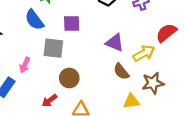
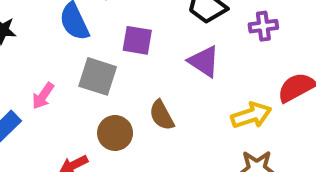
purple triangle: (115, 43) -> (204, 61), moved
brown semicircle: (121, 72) -> (162, 115), moved

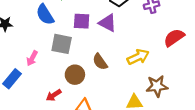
purple triangle: (204, 61) -> (108, 23), moved
yellow arrow: (251, 115) -> (138, 57), moved

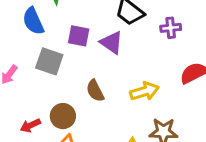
brown circle: (75, 75) -> (63, 116), moved

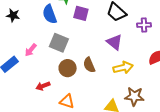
purple square: (79, 36) -> (81, 13), moved
purple triangle: (112, 43) -> (114, 42), moved
brown circle: (63, 116) -> (68, 68), moved

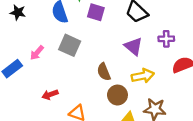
purple cross: (144, 25) -> (166, 39), moved
brown circle: (68, 68) -> (117, 95), moved

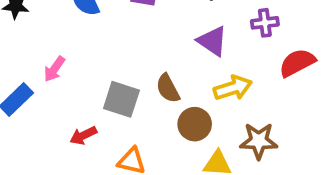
gray square: (70, 45) -> (121, 99), moved

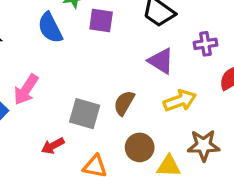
pink arrow: (54, 69) -> (26, 90), size x1.4
brown semicircle: (168, 88) -> (124, 103), turned 60
brown circle: (195, 124) -> (140, 147), moved

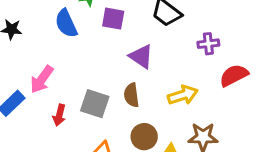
purple triangle: (161, 61) -> (141, 56), moved
brown semicircle: (124, 103) -> (131, 95), turned -40
red arrow: (53, 146) -> (59, 115), moved, turned -50

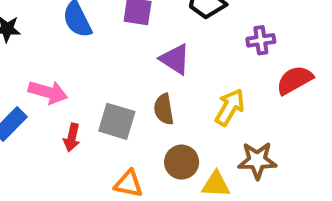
pink arrow: (42, 79) -> (48, 92), turned -108
yellow arrow: (183, 95) -> (230, 107), turned -40

